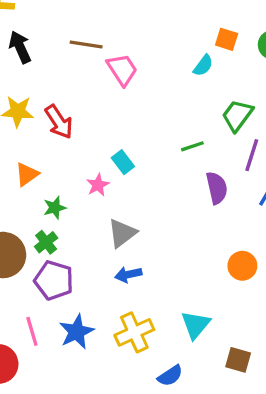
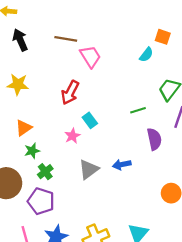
red arrow: (59, 122) -> (70, 93), moved, turned 60
green star: (55, 208) -> (32, 151), moved
green cross: (46, 242) -> (45, 172), moved
blue arrow: (128, 274) -> (122, 165), moved

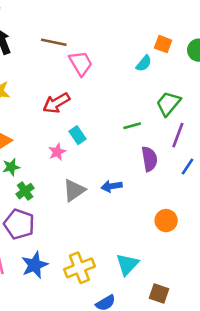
red arrow: (70, 93) -> (56, 103), turned 30

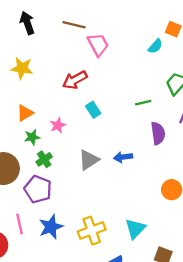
pink star: (57, 152) -> (58, 125), moved

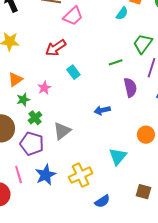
pink trapezoid: (98, 45) -> (73, 16), turned 80
gray triangle: (89, 160) -> (62, 131), moved
cyan triangle: (135, 229) -> (118, 156), moved

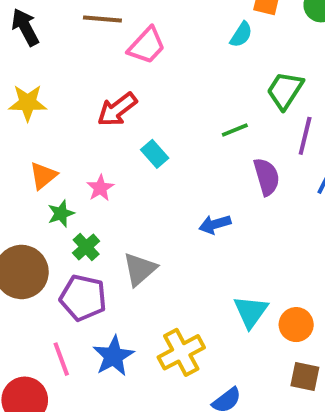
orange circle: (146, 135) -> (296, 325), moved

